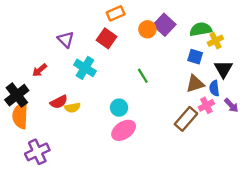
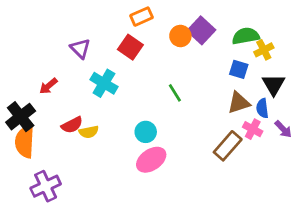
pink cross: (206, 105) -> (253, 129), turned -35

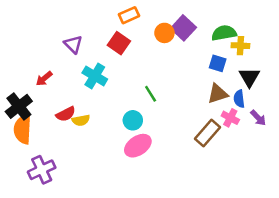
yellow cross: (264, 50) -> (240, 46), turned 30
green line: (175, 93) -> (151, 94), moved

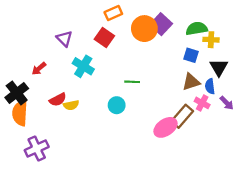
orange circle: (164, 33) -> (144, 29), size x1.5
green line: (151, 94) -> (132, 82), turned -56
pink ellipse: (138, 146) -> (165, 127), moved

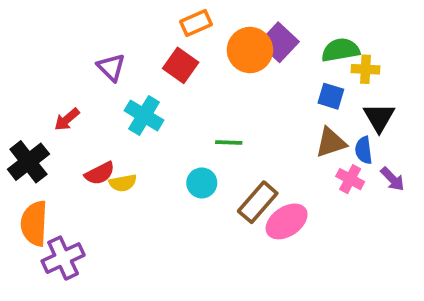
orange semicircle: (20, 113) -> (34, 223), moved
brown rectangle: (182, 116) -> (258, 202), moved

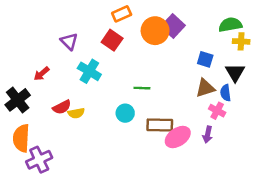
green semicircle: (341, 50) -> (230, 25), moved
yellow cross: (366, 69) -> (241, 41), moved
purple arrow: (393, 179) -> (208, 135), moved, turned 56
brown rectangle: (258, 202) -> (160, 125), turned 50

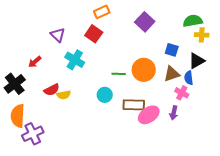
orange circle: (155, 31) -> (144, 70), moved
black triangle: (235, 72) -> (197, 61), turned 30

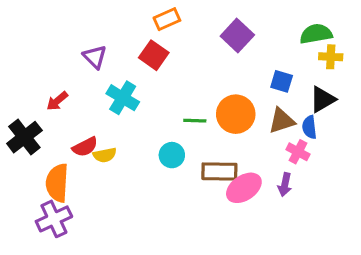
orange semicircle: (18, 116) -> (57, 183), moved

